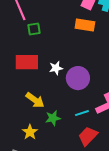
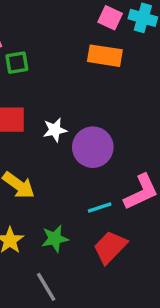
green star: (53, 118) -> (55, 239), moved

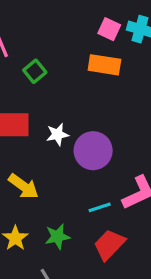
green square: (17, 63) -> (35, 71), moved, turned -30

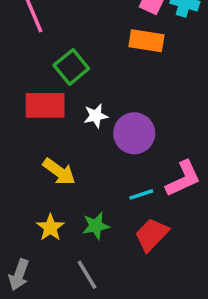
green square: (35, 71) -> (71, 67), moved, size x1.4

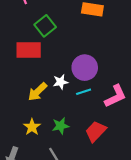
white star: (96, 116) -> (61, 82), moved
yellow arrow: (59, 172) -> (37, 92), turned 100
cyan line: (141, 194) -> (84, 92), moved

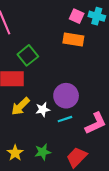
yellow arrow: (37, 92) -> (20, 106), moved

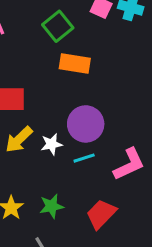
orange rectangle: (73, 39) -> (75, 63), moved
green square: (28, 55) -> (58, 26), moved

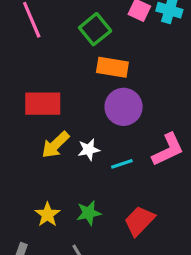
purple circle: (86, 124) -> (124, 107), moved
pink L-shape: (129, 164) -> (168, 150), moved

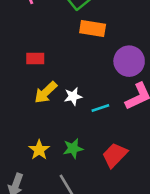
red rectangle: (43, 104) -> (35, 59), size x0.6
purple circle: (124, 107) -> (129, 61), moved

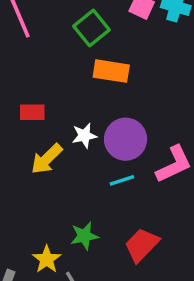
purple circle: (129, 61) -> (126, 139), moved
white star: (73, 96) -> (84, 136), moved
yellow star: (39, 150) -> (47, 259), moved

